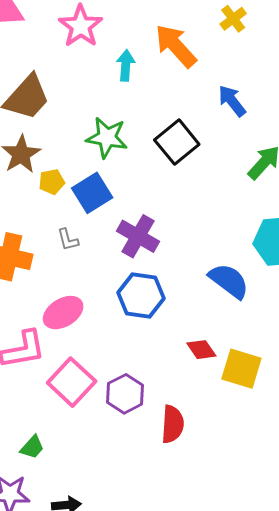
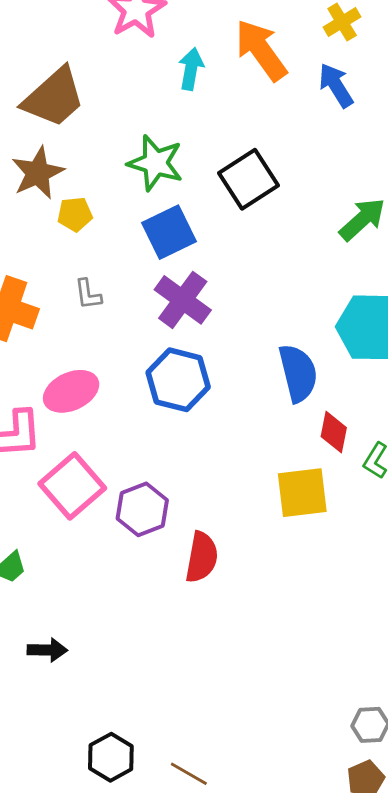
blue arrow: (232, 101) -> (336, 85), moved
blue square: (92, 193) -> (169, 232), moved
blue semicircle: (229, 281) -> (298, 373), turned 33
red diamond: (201, 350) -> (334, 432), moved, turned 40
yellow square: (241, 369) -> (302, 493), turned -30

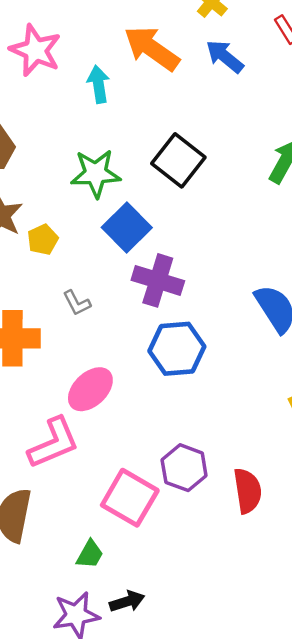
pink square: (72, 486) -> (130, 498), moved
black arrow: (47, 650) -> (127, 601), moved

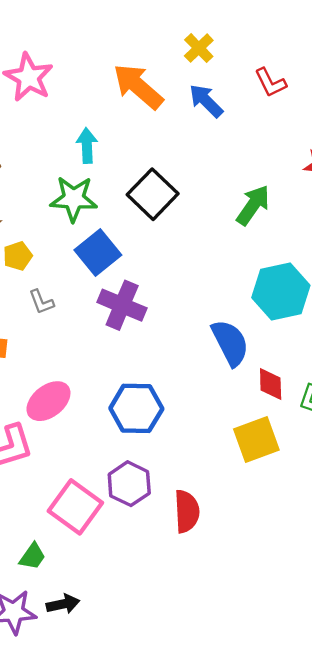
cyan arrow: (98, 84) -> (87, 146), moved
gray L-shape: (77, 303) -> (41, 302), moved
blue hexagon: (177, 349) -> (136, 408), moved

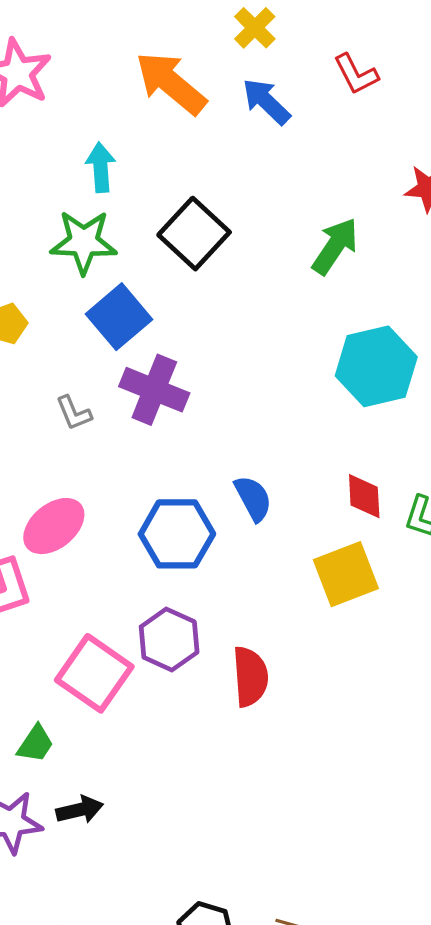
gray L-shape: (41, 302) -> (74, 413), moved
blue semicircle: (230, 343) -> (253, 498), moved, size x0.7

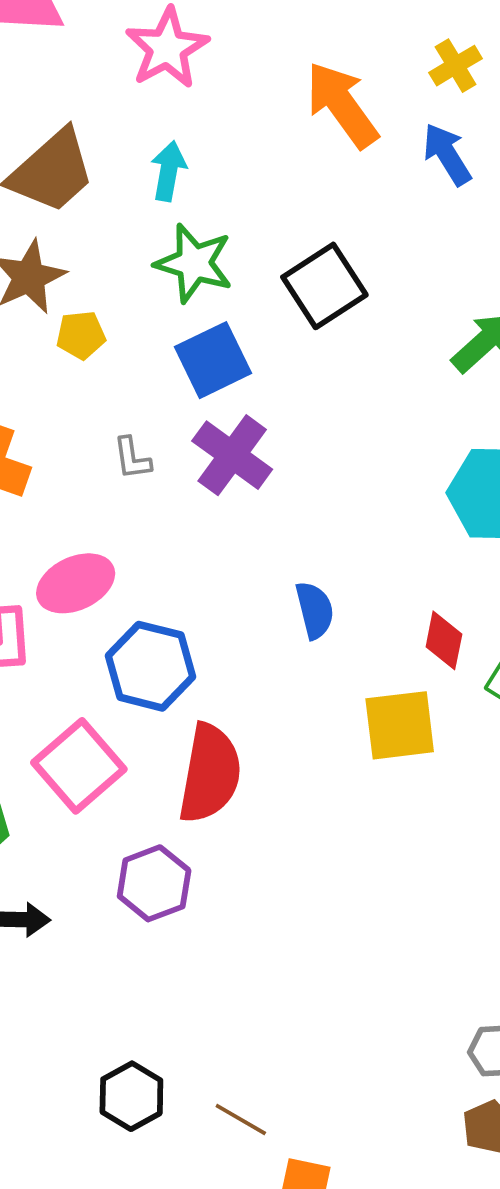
cyan arrow: (101, 167) -> (169, 171), moved
blue hexagon: (177, 534) -> (150, 666), moved
purple hexagon: (169, 639) -> (154, 883), moved
red semicircle: (250, 677) -> (210, 773), moved, size x1.4

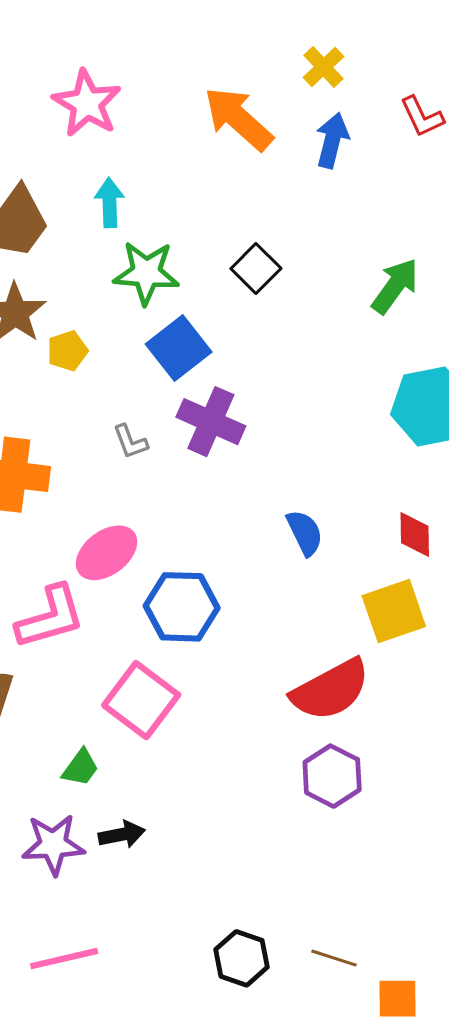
blue arrow: (447, 154) -> (332, 140), turned 58
black square: (324, 286) -> (256, 268), size x0.7
red semicircle: (210, 773) -> (331, 690), moved, turned 64
purple hexagon: (154, 883) -> (332, 776), moved

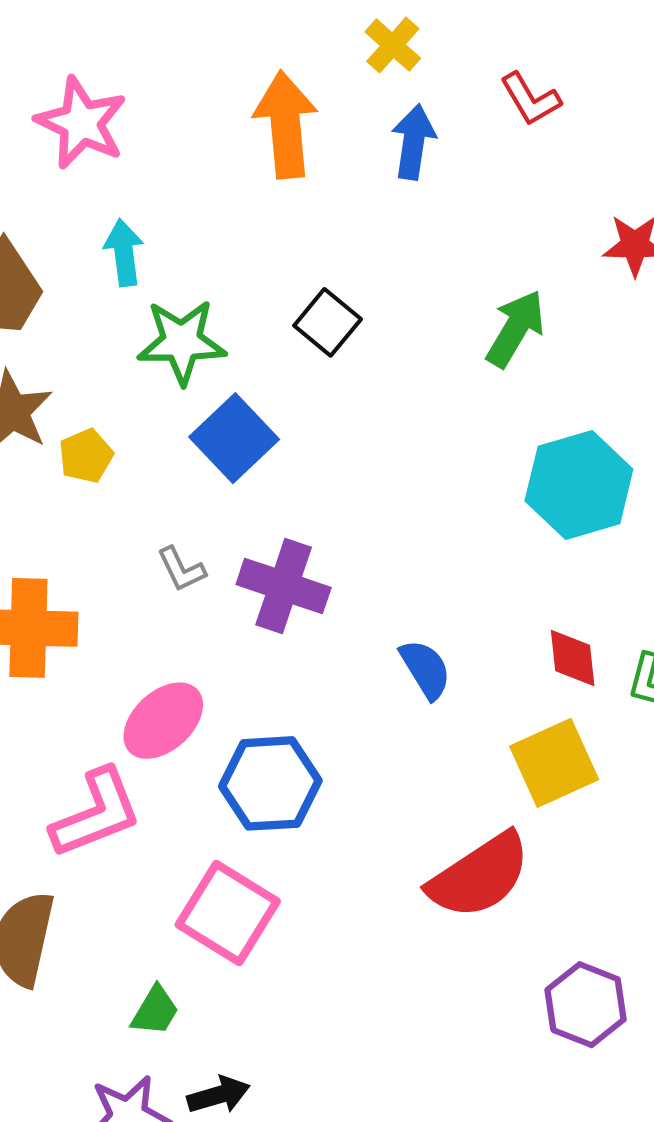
orange arrow: (238, 119) -> (286, 125), turned 48
purple cross: (211, 422) -> (284, 586), moved
purple hexagon: (332, 776) -> (586, 1005), moved

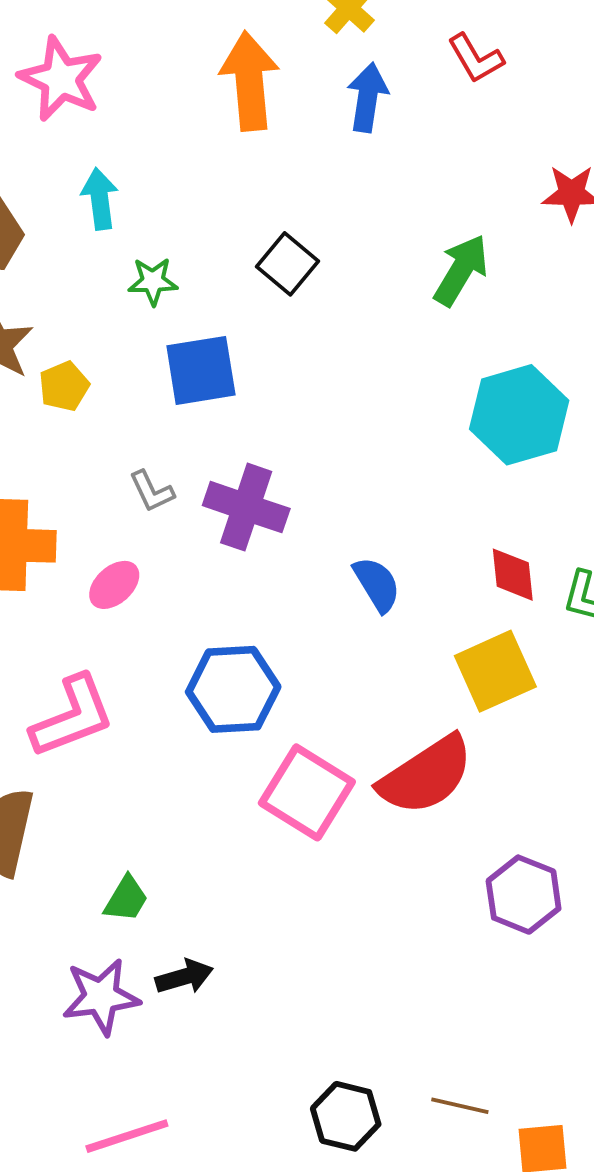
green star: (182, 342) -> (153, 281), size x0.6
blue square: (234, 438) -> (201, 370), turned 34
pink ellipse: (163, 721) -> (114, 585), moved, size x0.7
pink square: (228, 913) -> (307, 792), moved

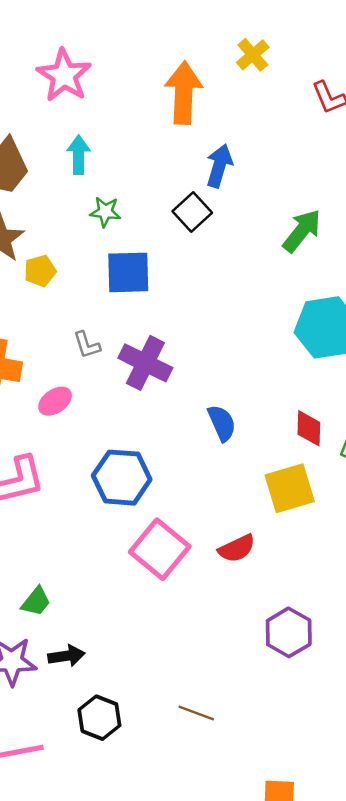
blue arrow: (368, 97) -> (219, 166), moved
red semicircle: (426, 775) -> (237, 548), size x0.6
brown line: (460, 1106) -> (196, 713), moved
black hexagon: (346, 1116) -> (99, 718), moved

